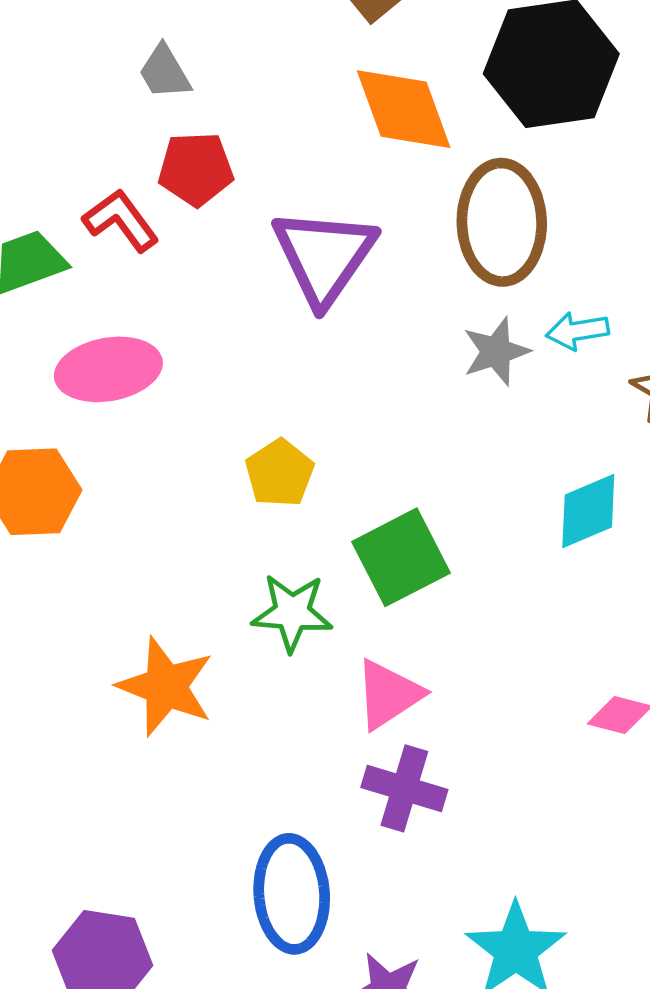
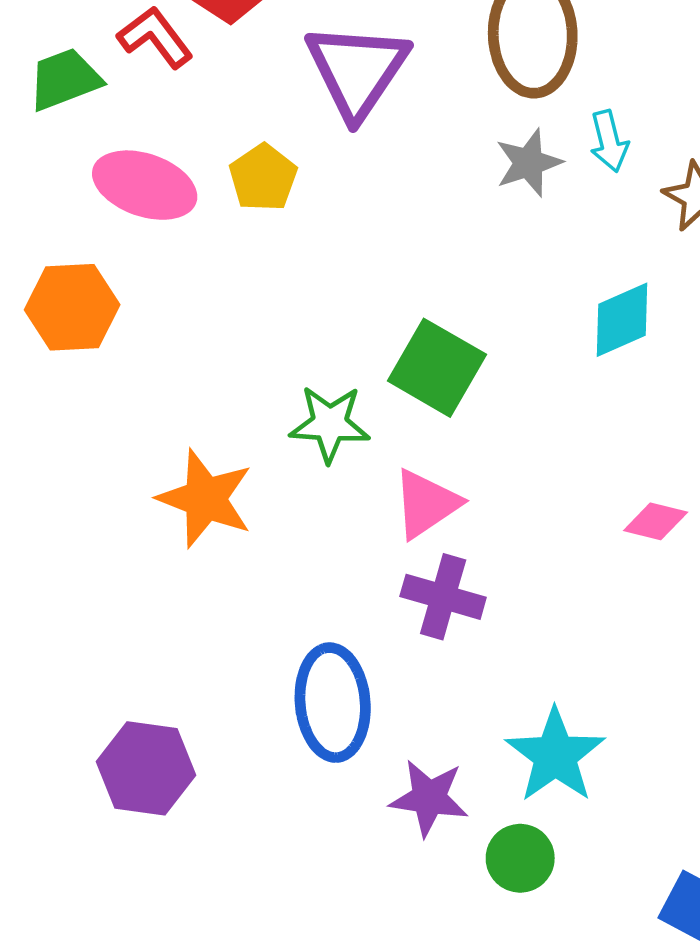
cyan arrow: (577, 331) -> (609, 141), turned -94
pink ellipse: (108, 369) -> (145, 185), turned 30
yellow pentagon: (280, 473) -> (263, 178), moved
green square: (401, 557) -> (437, 368), turned -32

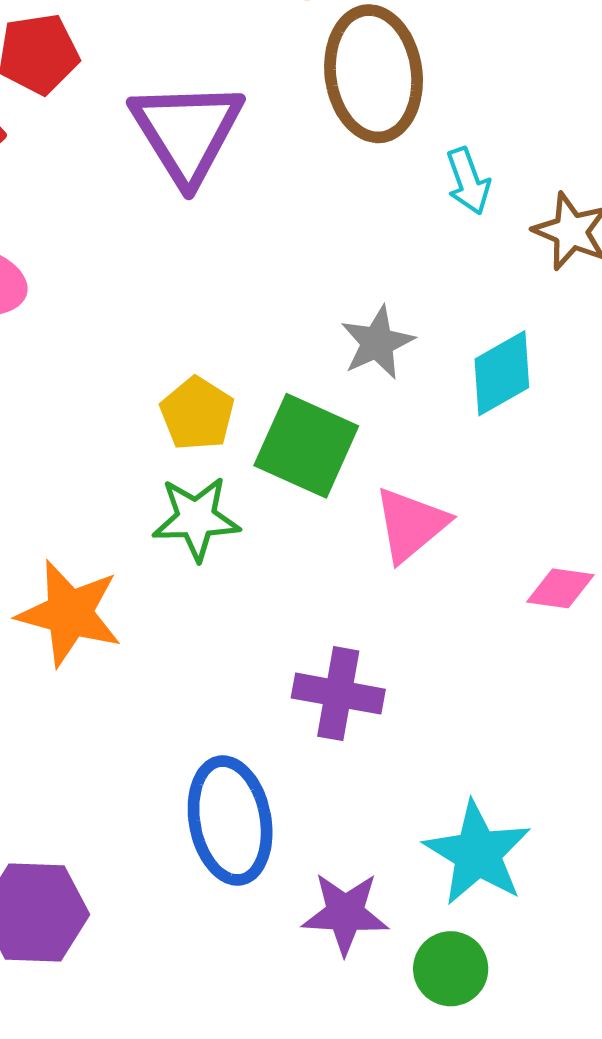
gray star: (529, 163) -> (377, 343), moved
yellow pentagon: (263, 178) -> (197, 414), moved
pink triangle: (426, 504) -> (411, 524), moved

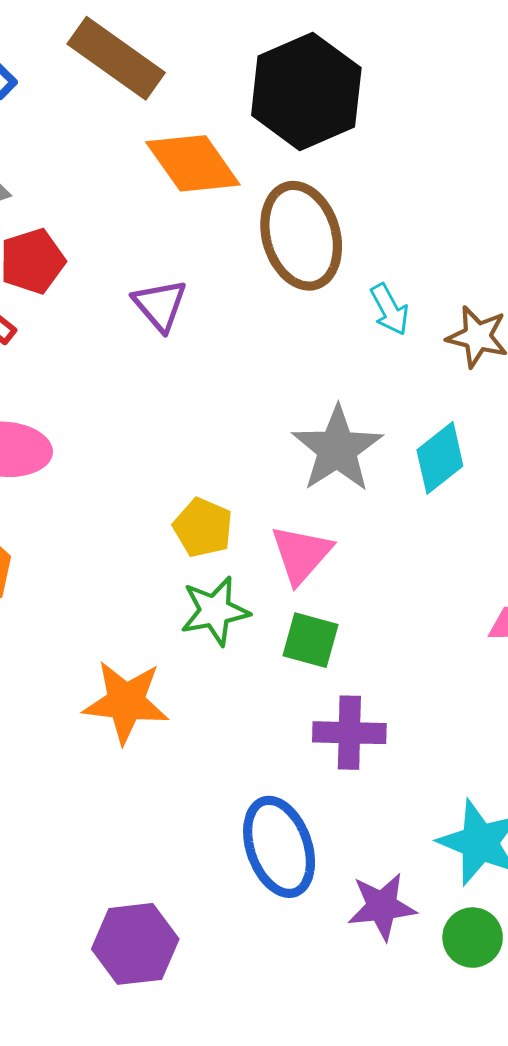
purple triangle: (187, 132) -> (160, 305), size x0.6
gray star: (377, 343) -> (337, 449), size x1.5
green square: (306, 446) -> (310, 640), moved, size x0.7
pink triangle: (411, 524) -> (301, 554), moved

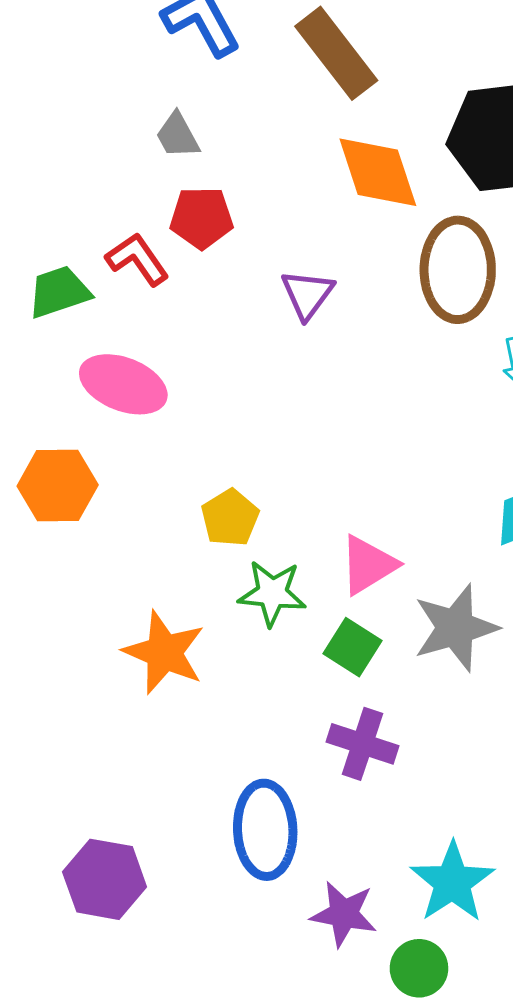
gray star: (337, 449) -> (455, 628), moved
yellow pentagon: (203, 528) -> (230, 518), moved

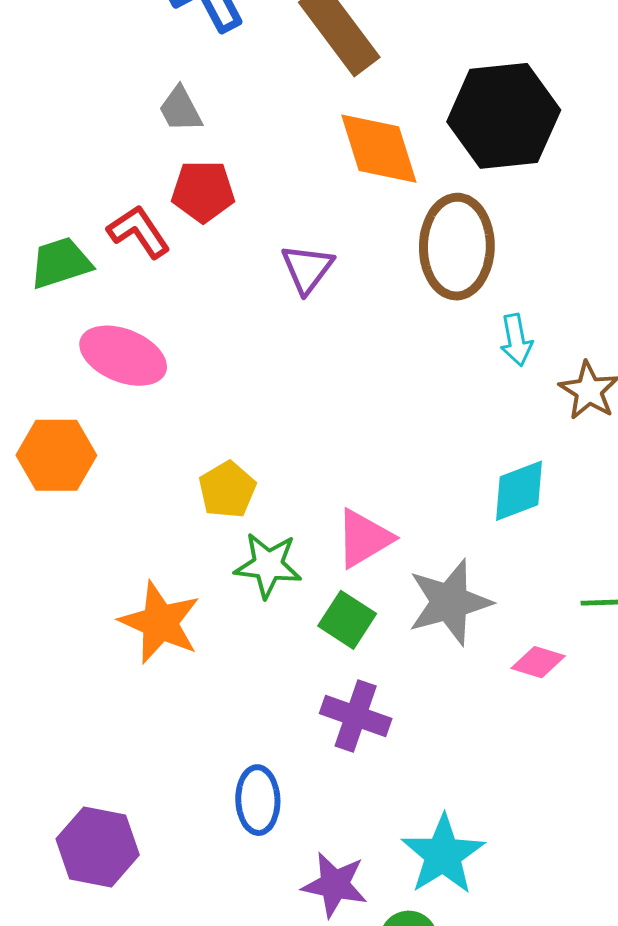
blue ellipse: (265, 830) -> (258, 800), size x0.7

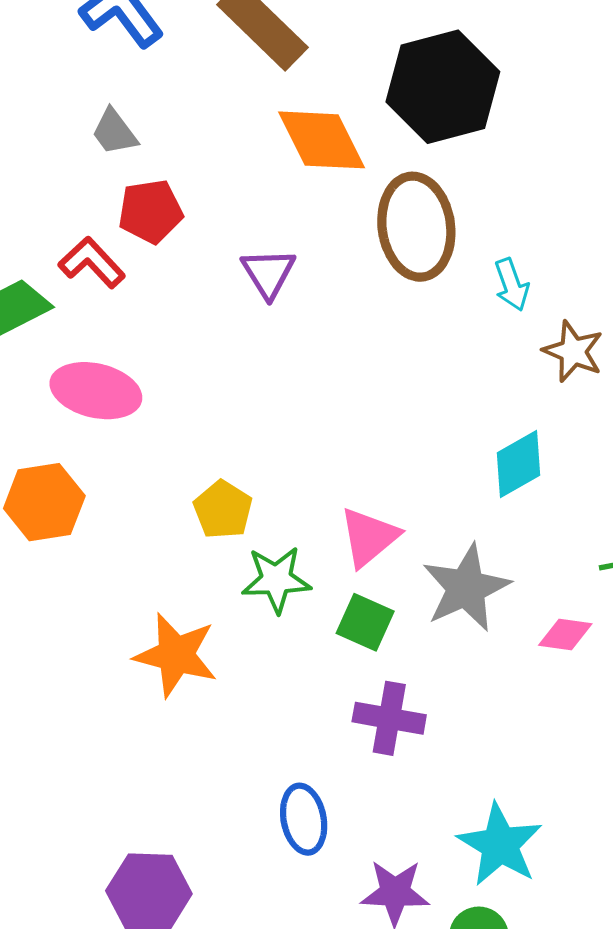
cyan arrow: (516, 340) -> (512, 285), moved

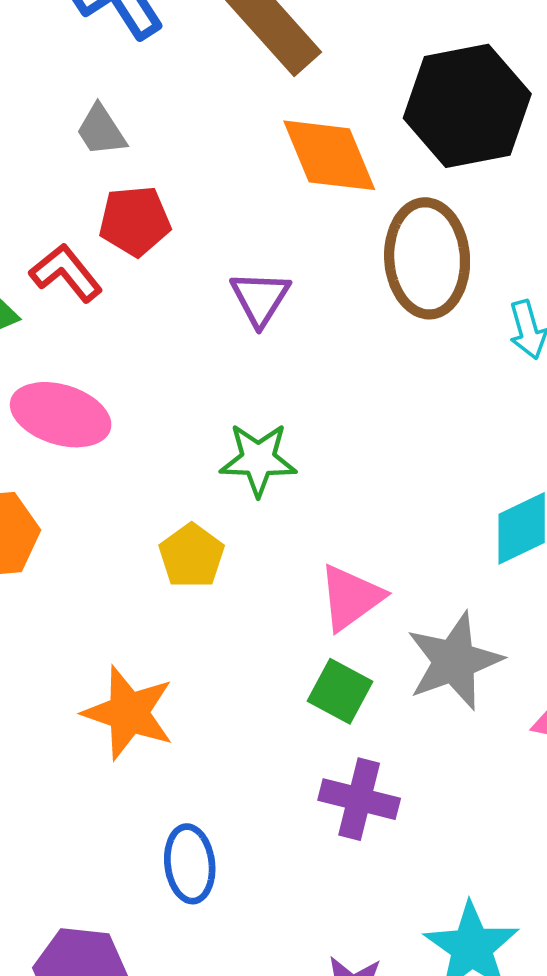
green star: (276, 580) -> (258, 460), moved
blue ellipse: (304, 819) -> (190, 864), moved

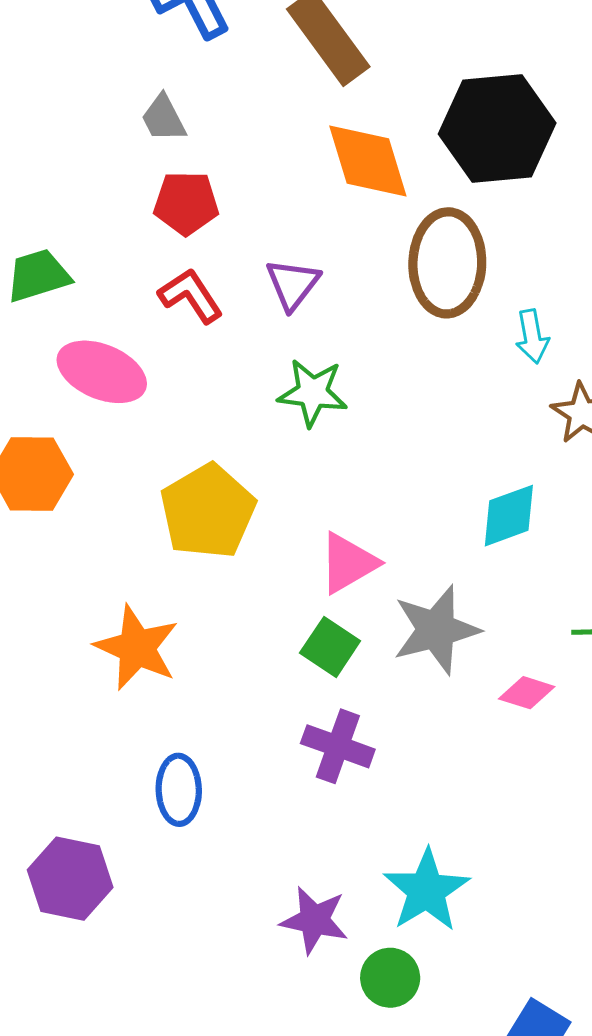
red L-shape: (66, 273) -> (191, 296), moved
green star: (258, 460) -> (313, 393), moved
yellow pentagon: (192, 556) -> (208, 511), size x1.6

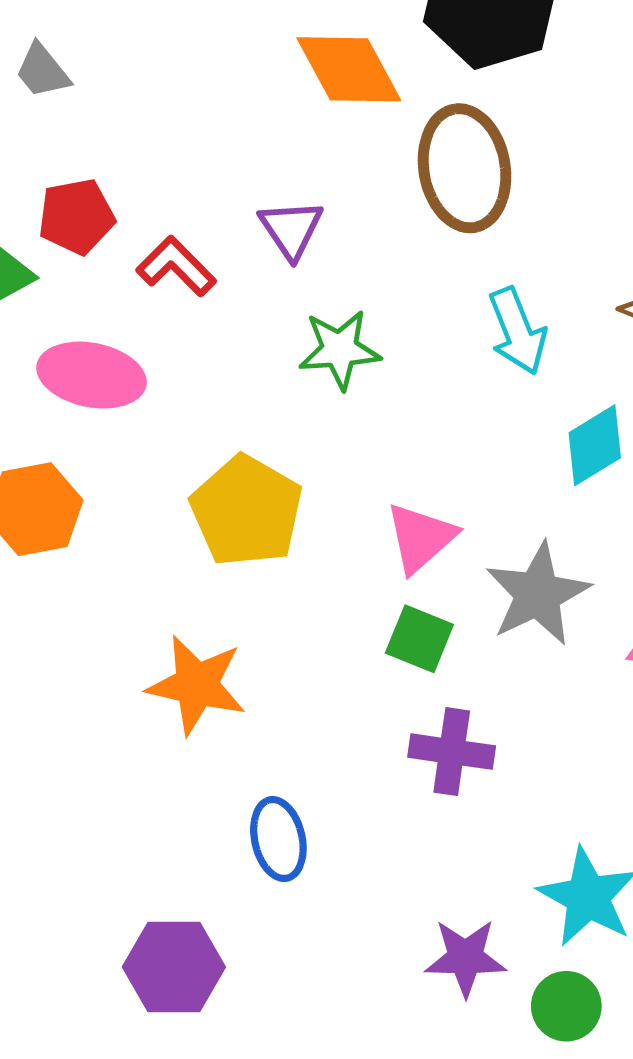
gray trapezoid: (164, 118) -> (43, 71), moved
red pentagon: (186, 203) -> (76, 216), moved
cyan arrow: (532, 336) -> (517, 331), moved, size x1.4

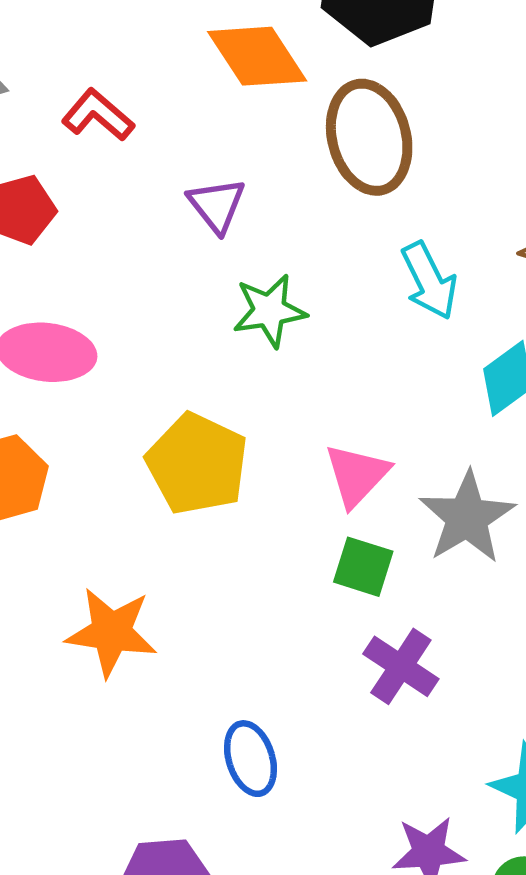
red L-shape: (176, 266) -> (98, 115), moved
orange star: (197, 685) -> (111, 632), moved
purple cross: (452, 752) -> (401, 666), turned 30

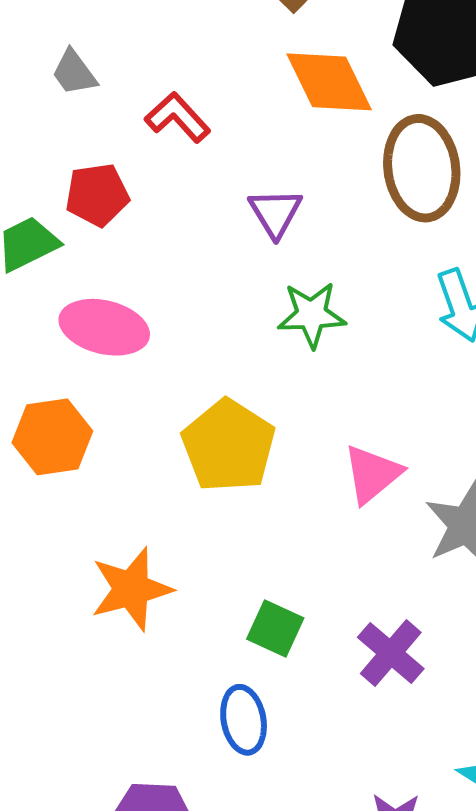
green square: (363, 567) -> (275, 629), moved
orange star: (111, 632) -> (131, 589), turned -30

